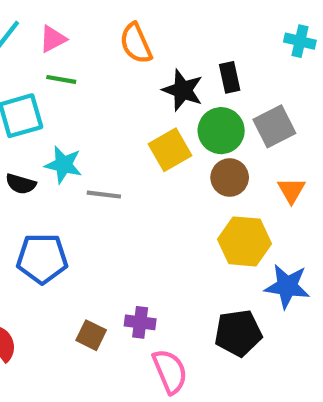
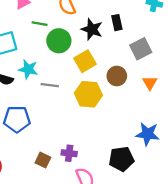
green line: (61, 79) -> (40, 24), moved
green circle: (221, 131) -> (59, 41), moved
yellow hexagon: (245, 241) -> (88, 94), moved

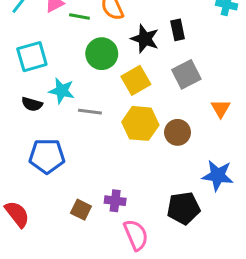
green line: (40, 24) -> (79, 17), moved
gray square: (141, 49) -> (186, 74), moved
brown circle: (117, 76) -> (178, 132), moved

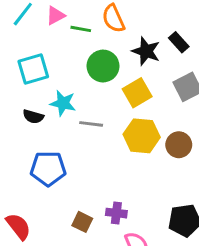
black rectangle: (178, 30) -> (179, 42), turned -30

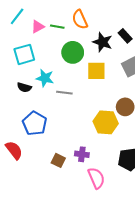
pink triangle: (56, 16) -> (38, 27), moved
yellow square: (137, 93) -> (96, 71), turned 30
yellow hexagon: (142, 136) -> (106, 122), moved
blue pentagon: (48, 168) -> (35, 123), turned 30
red semicircle: (18, 226) -> (14, 150), moved

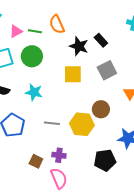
green circle: (73, 52) -> (32, 56), moved
cyan star: (45, 78) -> (34, 92), moved
gray line: (64, 93) -> (52, 123), moved
pink semicircle: (96, 178) -> (59, 178), moved

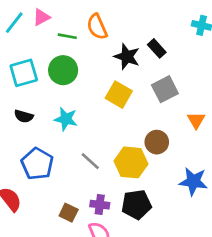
pink triangle: (16, 31) -> (41, 17), moved
yellow square: (73, 74) -> (119, 95), turned 30
gray line: (52, 123) -> (90, 161), turned 35
black pentagon: (105, 160) -> (136, 205), moved

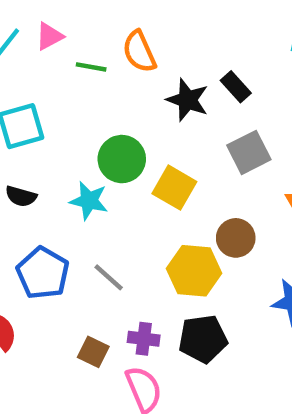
green circle: (63, 70) -> (122, 159), moved
yellow square: (119, 95) -> (174, 188), moved
gray line: (90, 161) -> (109, 277), moved

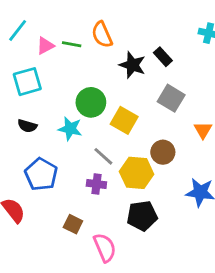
pink triangle: (49, 36) -> (45, 46), moved
gray square: (249, 152) -> (171, 98), turned -32
gray line: (109, 277) -> (103, 156), moved
purple cross: (144, 339) -> (96, 184), moved

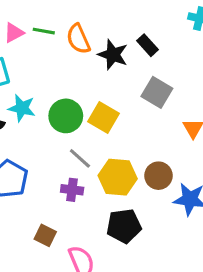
orange semicircle: (102, 35) -> (78, 39), moved
green circle: (91, 102) -> (66, 116), moved
cyan star: (70, 129) -> (22, 108), moved
brown circle: (163, 152) -> (158, 176), moved

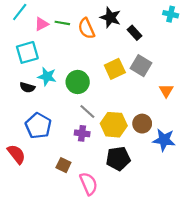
black star: (113, 55) -> (110, 17), moved
yellow square: (103, 117) -> (115, 69), moved, turned 35

